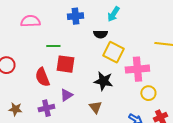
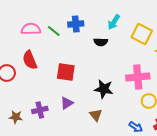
green line: (53, 46) -> (54, 31), moved, turned 40
yellow square: (113, 52) -> (142, 34), moved
red semicircle: (42, 77) -> (30, 60), moved
purple cross: (46, 108) -> (40, 110), moved

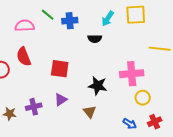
green line: (54, 31) -> (48, 15), moved
yellow square: (142, 34) -> (136, 15), moved, turned -30

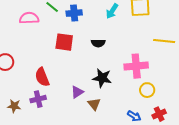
black semicircle: (95, 39) -> (98, 43), moved
red semicircle: (24, 57) -> (42, 77), moved
red square: (60, 69) -> (64, 42), moved
purple triangle: (61, 100) -> (77, 92), moved

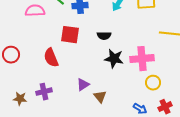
red semicircle: (42, 77) -> (51, 58), moved
black star: (102, 78) -> (114, 59), moved

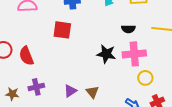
black semicircle: (104, 36) -> (128, 29), moved
red semicircle: (51, 58) -> (26, 56), moved
purple triangle: (83, 85) -> (70, 91), moved

